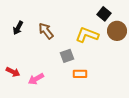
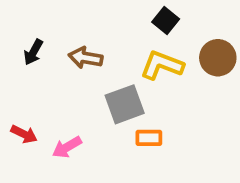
black square: (104, 14) -> (166, 20), moved
brown arrow: (46, 31) -> (86, 58), turned -42
gray square: (67, 56) -> (125, 104), size x1.5

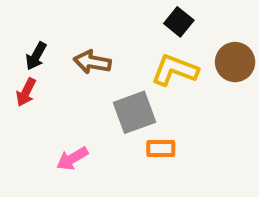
red arrow: (24, 134) -> (26, 92), moved, turned 90

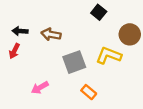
black arrow: (36, 56) -> (20, 31), turned 64
yellow L-shape: (175, 70) -> (109, 55), moved
orange rectangle: (161, 149) -> (89, 92), moved, turned 40

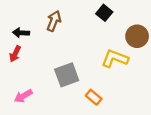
brown arrow: (51, 34) -> (54, 21), moved, turned 102
gray square: (74, 62) -> (67, 75), moved
pink arrow: (40, 88) -> (23, 96), moved

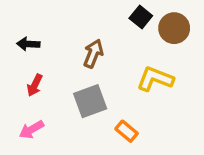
brown arrow: (54, 21) -> (93, 54), moved
brown circle: (137, 36) -> (174, 28), moved
red arrow: (15, 54) -> (35, 85), moved

